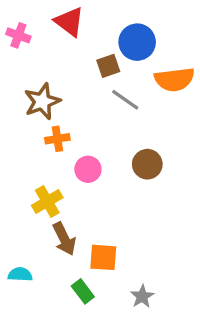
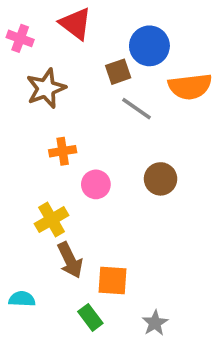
brown star: (42, 101) -> (46, 88), moved

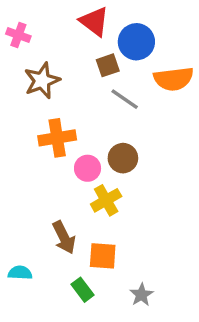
red triangle: (76, 24) -> (94, 22), moved
orange cross: (63, 151) -> (57, 138), size x1.5
brown circle: (161, 179) -> (123, 158), moved
yellow cross: (52, 220) -> (106, 200), moved

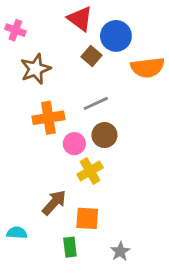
brown square: (108, 65) -> (92, 56), turned -30
gray line: (125, 99) -> (96, 103), moved, turned -60
brown arrow: (64, 237) -> (54, 203), turned -112
green rectangle: (82, 290) -> (70, 247), turned 30

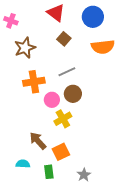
blue circle: (116, 36) -> (93, 17), moved
brown arrow: (54, 203) -> (38, 141), turned -84
orange square: (87, 218) -> (61, 152), turned -30
cyan semicircle: (17, 233) -> (23, 164), moved

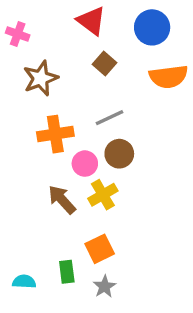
brown arrow: (38, 141) -> (62, 200), moved
cyan semicircle: (23, 164) -> (24, 282), moved
green rectangle: (49, 172) -> (67, 272), moved
gray star: (84, 175) -> (105, 287), moved

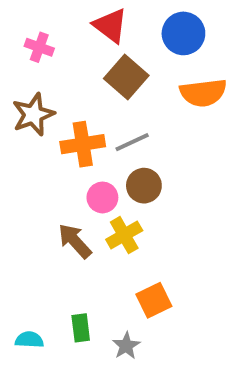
pink cross: (18, 34) -> (39, 47), moved
brown square: (105, 64) -> (126, 77), size x1.5
brown star: (41, 78) -> (33, 114), moved
orange cross: (55, 134) -> (83, 144), moved
orange square: (100, 249) -> (154, 300), moved

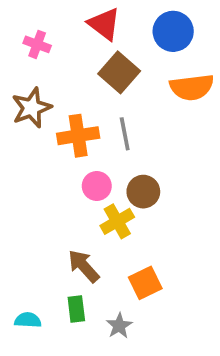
gray line: (132, 142) -> (125, 134), turned -76
brown circle: (144, 186) -> (143, 192), moved
brown arrow: (75, 241) -> (84, 266), moved

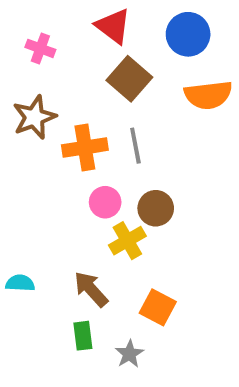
orange square: (145, 283) -> (158, 307), turned -36
cyan semicircle: (28, 320) -> (20, 283), moved

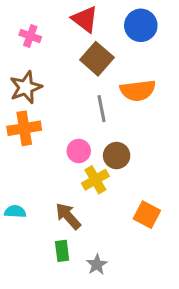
orange semicircle: (208, 95) -> (138, 90), moved
orange cross: (85, 148) -> (24, 128), moved
orange square: (158, 307) -> (147, 215), moved

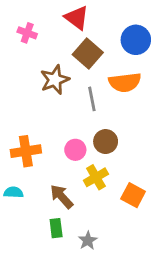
blue circle: (141, 25) -> (136, 40), moved
brown star: (26, 87) -> (55, 80), moved
orange cross: (24, 128) -> (26, 151), moved
pink circle: (79, 151) -> (75, 150), moved
yellow cross: (95, 180) -> (96, 177), moved

